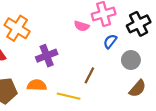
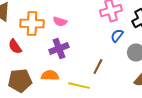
pink semicircle: (82, 26) -> (60, 22), moved
orange cross: (17, 28) -> (32, 24), turned -30

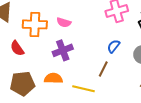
blue semicircle: (117, 36) -> (114, 46), moved

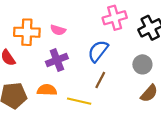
blue semicircle: (114, 46) -> (98, 51), moved, size x1.5

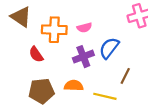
pink semicircle: (58, 30) -> (84, 28), turned -32
blue semicircle: (98, 51) -> (109, 48), moved

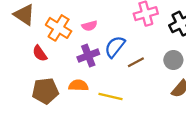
orange cross: (54, 30) -> (59, 28), turned 30
brown line: (125, 76) -> (136, 62), moved, turned 35

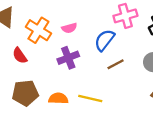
blue semicircle: (115, 47) -> (105, 40), moved
orange semicircle: (78, 85) -> (58, 98), moved

